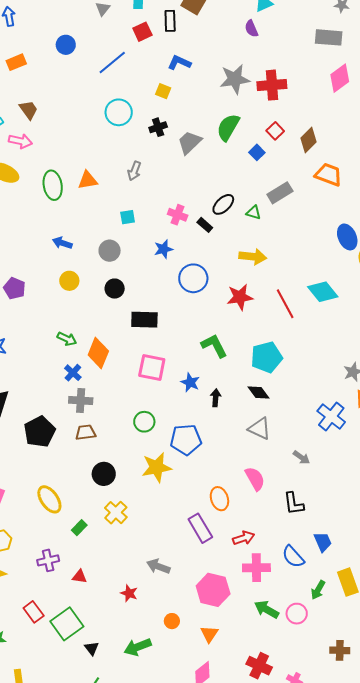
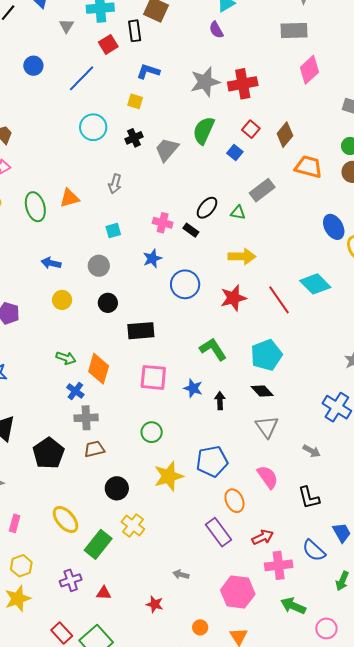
gray triangle: (260, 429) -> (267, 427), turned 35
blue pentagon: (186, 440) -> (212, 461), moved
green rectangle: (79, 528) -> (98, 544), size x1.8
gray arrow: (158, 566) -> (181, 575), size x0.7
pink circle: (297, 614) -> (326, 628), moved

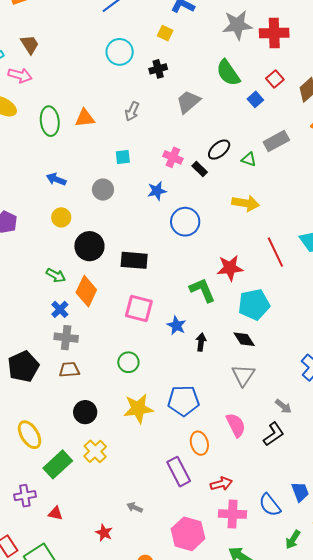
green semicircle: (204, 130) -> (228, 73), turned -68
gray trapezoid: (167, 150) -> (188, 102), moved
red star: (233, 298) -> (230, 268), moved
black circle: (108, 303) -> (89, 246), moved, size x1.5
black L-shape: (309, 498) -> (274, 434), moved, turned -120

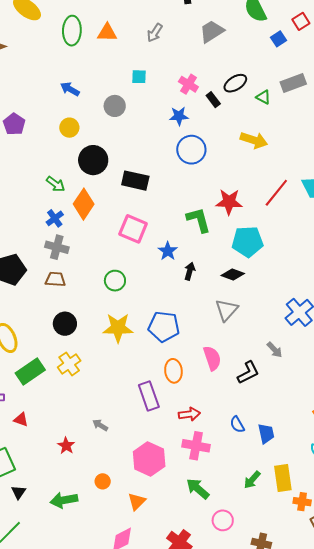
blue star: (157, 191) -> (179, 116), moved
red line: (275, 252) -> (276, 193), turned 56
black diamond: (244, 339) -> (233, 275), turned -45
gray arrow: (283, 406) -> (275, 350), moved
blue semicircle: (270, 505) -> (237, 424), moved, size x0.7

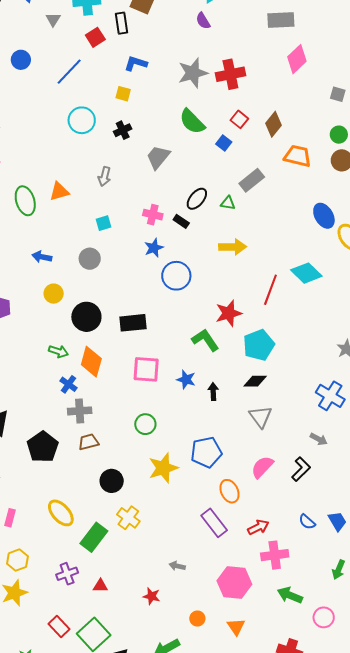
pink semicircle: (212, 358) -> (262, 467), turned -100

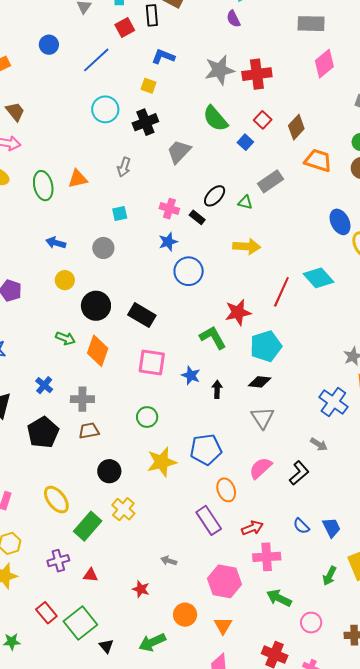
black cross: (123, 130) -> (145, 122), size x1.4
black rectangle: (133, 323) -> (142, 315), turned 32
blue cross: (68, 384) -> (44, 385), moved
orange circle: (197, 619) -> (185, 615), size x1.5

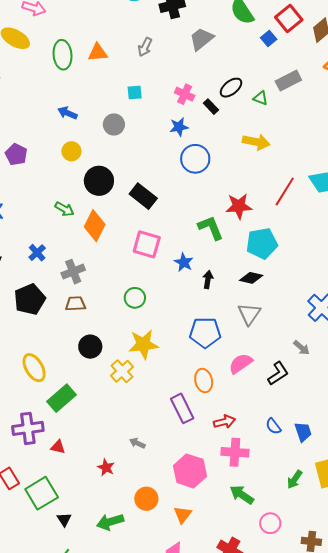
red square: (263, 120) -> (289, 18), size x1.5
gray cross: (82, 399) -> (73, 272), turned -30
blue pentagon: (206, 449) -> (205, 333), moved
yellow cross: (123, 509) -> (122, 371), moved
purple cross: (58, 561) -> (28, 428), size x1.4

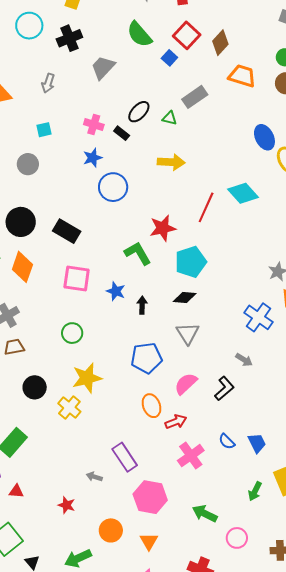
purple rectangle: (182, 408) -> (125, 457), moved
red arrow: (225, 422) -> (176, 422), moved
pink cross: (235, 452) -> (191, 456), moved, turned -32

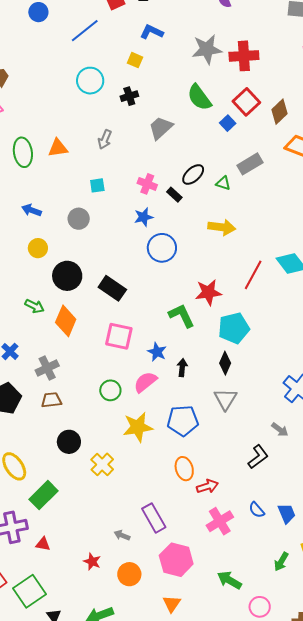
black cross: (69, 38) -> (129, 96), size x0.7
black diamond: (185, 298) -> (225, 363), turned -75
yellow star: (87, 378) -> (138, 427), moved
pink semicircle: (186, 384) -> (145, 382), moved
orange circle: (111, 530) -> (129, 574), moved

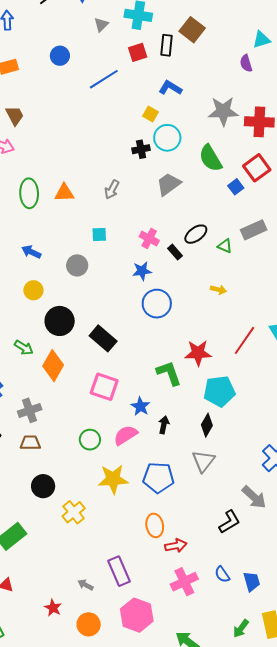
cyan circle: (90, 81) -> (167, 138), moved
yellow arrow: (222, 227) -> (218, 290), size x0.6
gray arrow: (280, 430) -> (254, 497), size x1.5

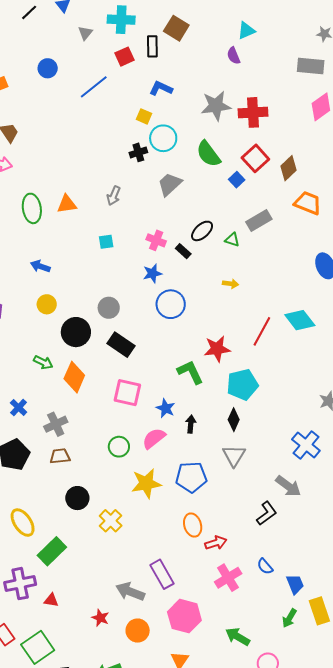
gray circle: (77, 265) -> (109, 308), moved
blue trapezoid: (252, 581) -> (295, 584), moved
gray arrow: (85, 585) -> (130, 592), size x1.8

